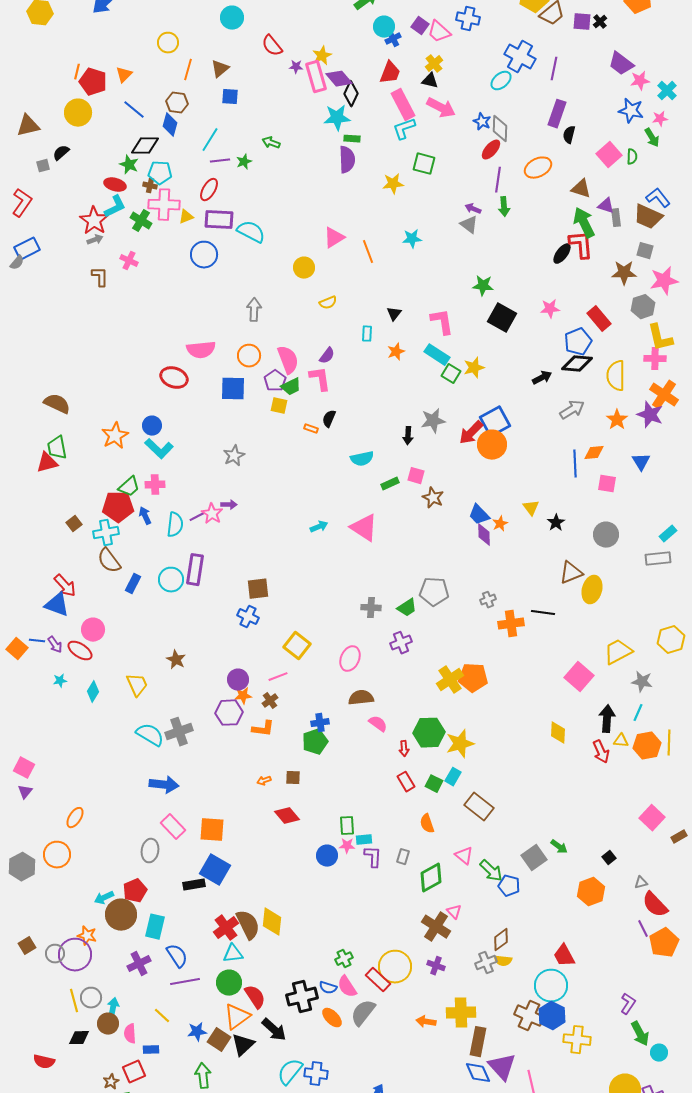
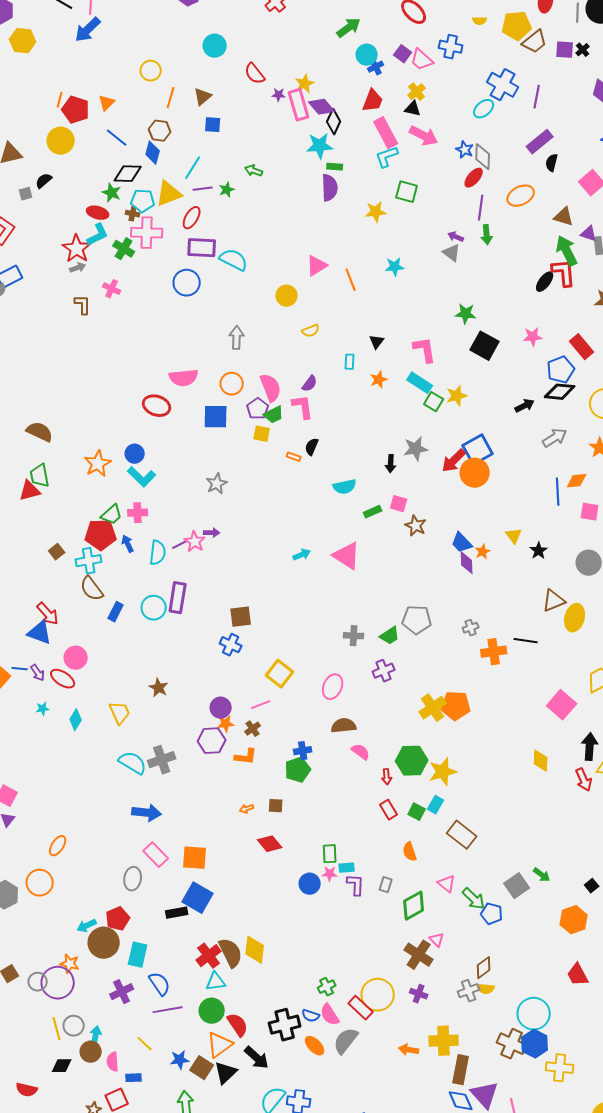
purple rectangle: (557, 114) -> (540, 142), turned 32
yellow triangle: (186, 217) -> (169, 194), moved, size x1.8
red trapezoid: (564, 956) -> (578, 975), moved

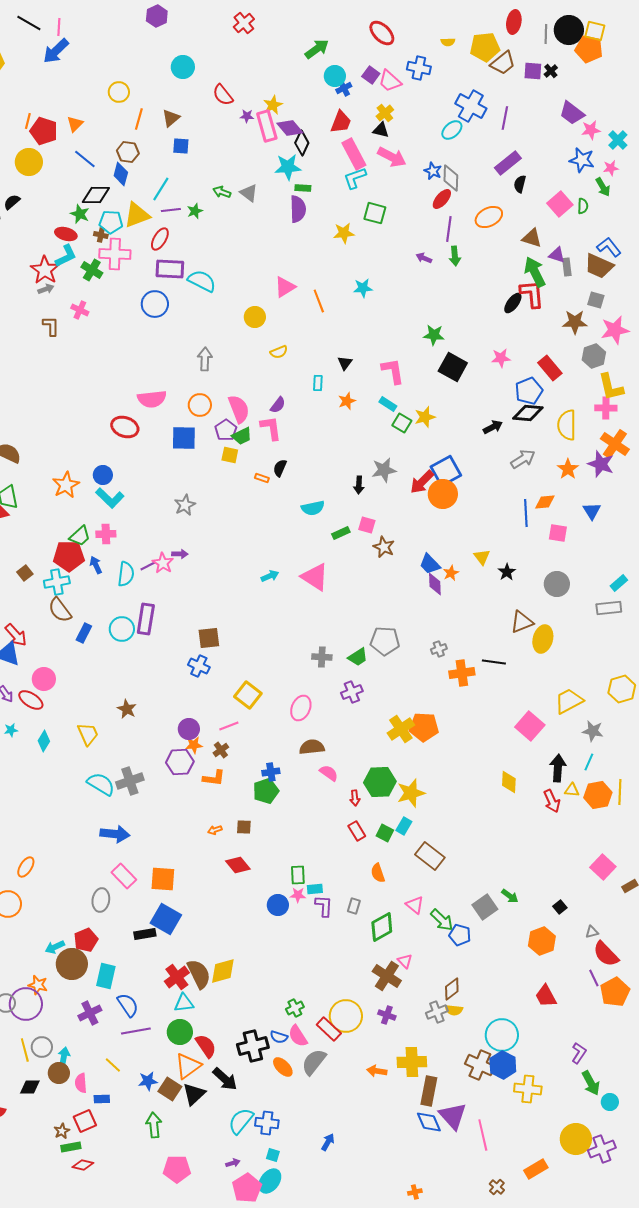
gray triangle: (452, 253) -> (249, 193), moved
cyan rectangle: (420, 383) -> (388, 404), size x0.7
yellow diamond: (255, 950) -> (223, 971), turned 68

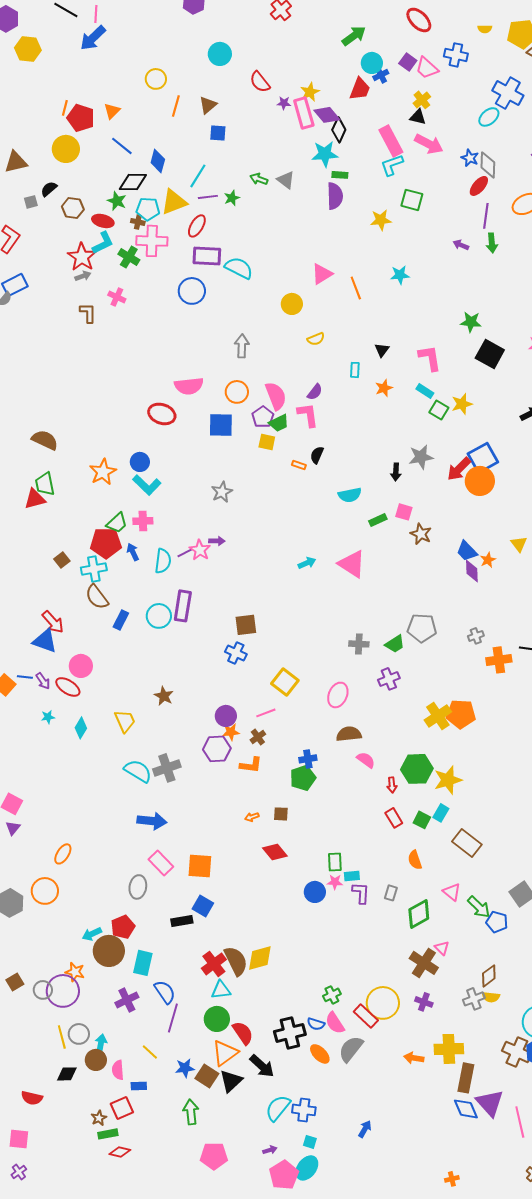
red trapezoid: (341, 122) -> (360, 89), moved
brown hexagon: (128, 152) -> (73, 208), moved
blue square: (166, 919) -> (203, 906), size x0.7
purple line: (136, 1031) -> (173, 1018), turned -64

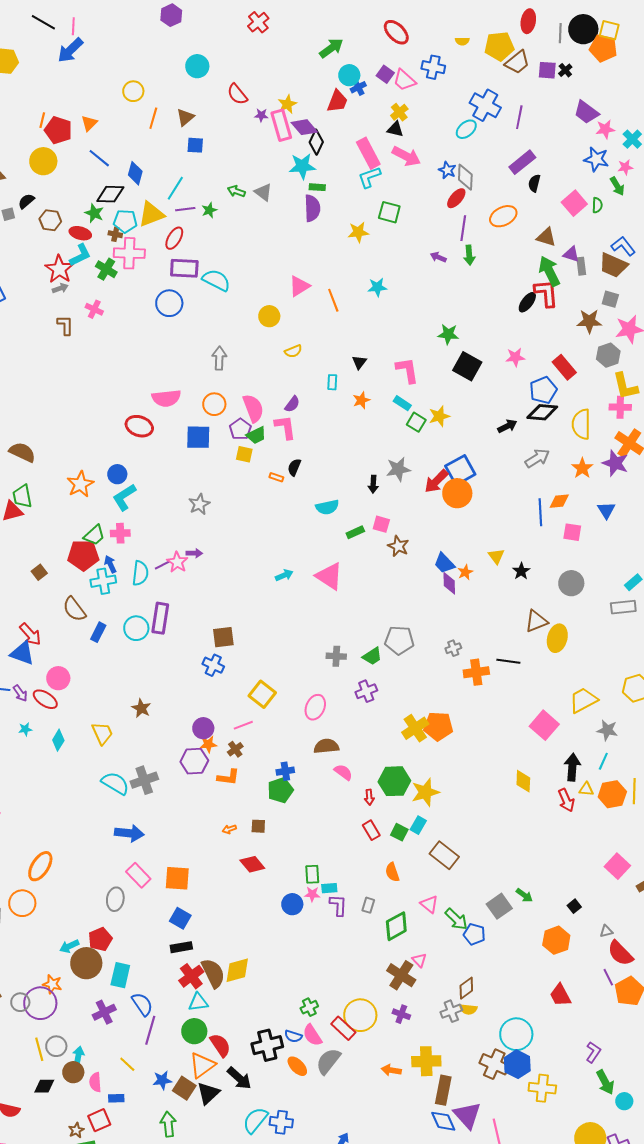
cyan L-shape: (147, 485) -> (124, 497), turned 104
cyan cross: (94, 569) -> (103, 581), moved
orange ellipse: (63, 854) -> (40, 866), size x1.4
black rectangle: (182, 921) -> (181, 947), moved

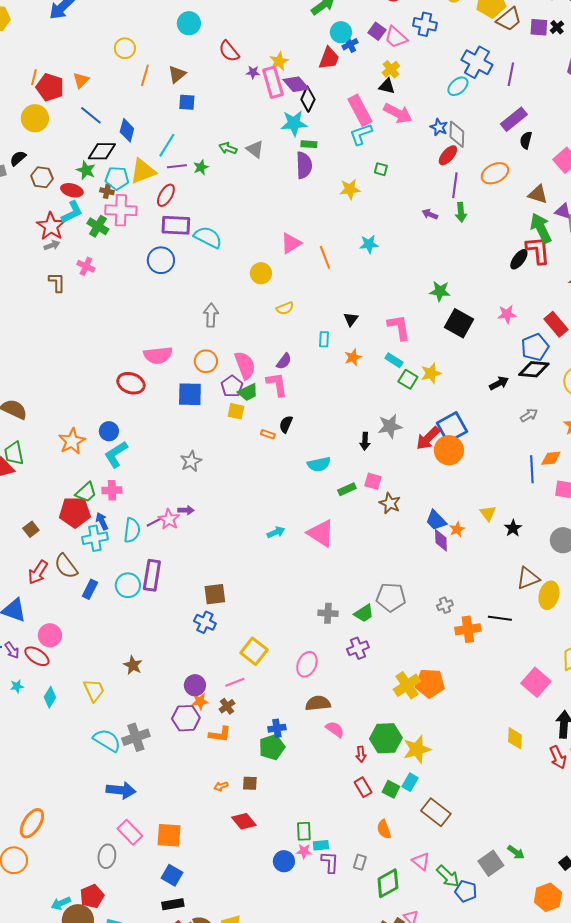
green square: (389, 212) -> (381, 169), size x0.6
gray arrow: (537, 458) -> (529, 415), size x0.7
red arrow: (30, 634) -> (38, 572), moved, turned 75

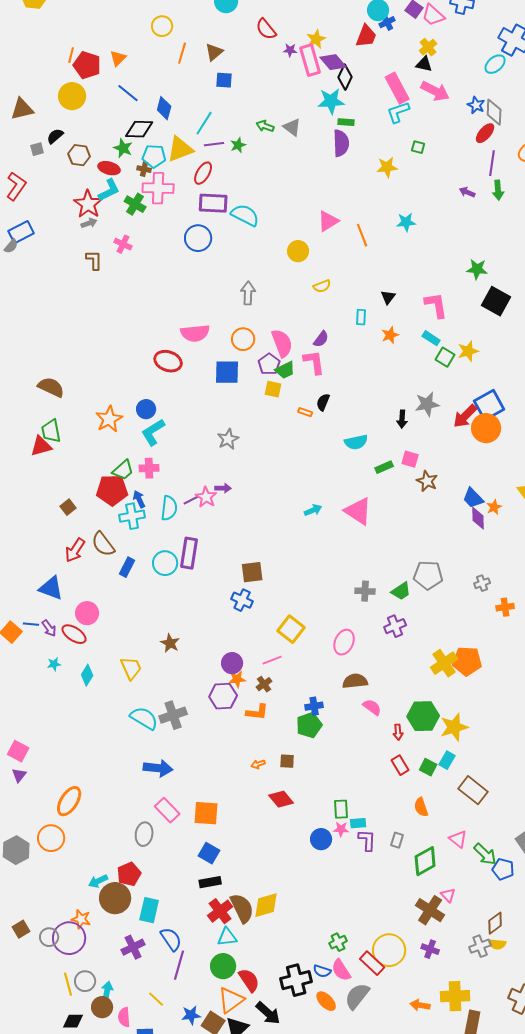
orange cross: (468, 629) -> (505, 607), size x0.7

